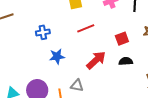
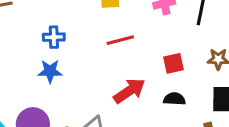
blue star: (57, 56) -> (50, 71), moved

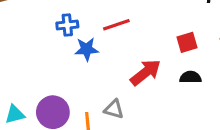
red line: (120, 40) -> (116, 25), moved
blue star: (50, 71) -> (87, 49), moved

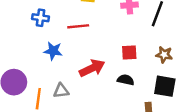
blue star: (87, 49) -> (53, 51), moved
gray triangle: (114, 109) -> (61, 91), turned -35

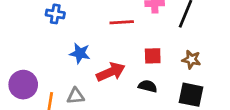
red line: (78, 26) -> (122, 22), moved
blue star: (53, 51) -> (80, 53), moved

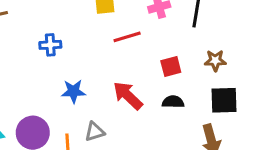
blue star: (80, 53) -> (73, 91), moved
red arrow: (111, 72) -> (128, 96), turned -100

